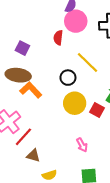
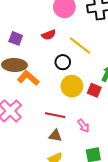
red semicircle: (58, 38) -> (49, 35), moved, turned -112
red line: (23, 137) -> (55, 115), moved, turned 66
brown triangle: (33, 155) -> (55, 136), moved

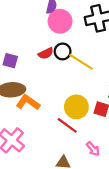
black circle: (63, 62) -> (63, 51), moved
red line: (55, 115) -> (67, 125), moved, turned 30

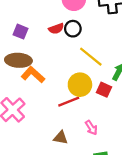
yellow line: (81, 62) -> (91, 57), moved
red line: (67, 125) -> (69, 102), turned -65

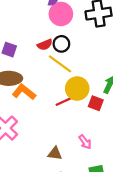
yellow line: (91, 57) -> (60, 64), moved
yellow circle: (80, 85) -> (77, 89), moved
red line: (69, 102) -> (66, 100), moved

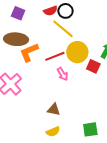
orange L-shape: (24, 92) -> (29, 52), turned -65
red line: (66, 100) -> (55, 56), moved
pink arrow: (85, 142) -> (63, 74), moved

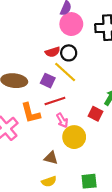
purple square: (18, 13) -> (48, 81), moved
orange L-shape: (29, 52) -> (31, 113), moved, turned -85
yellow circle: (77, 52) -> (74, 137), moved

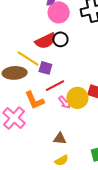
red semicircle: (53, 52) -> (46, 41), size x1.5
yellow line: (65, 72) -> (28, 58), moved
yellow circle: (74, 137) -> (77, 98), moved

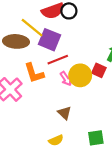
purple square: (45, 68) -> (49, 40), size x1.5
brown triangle: (60, 138) -> (64, 113), moved, turned 32

